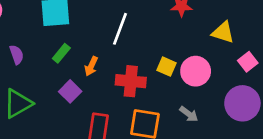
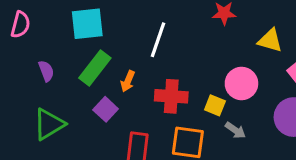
green rectangle: (61, 53) -> (95, 68), size x1.6
yellow square: (167, 67) -> (215, 105), moved

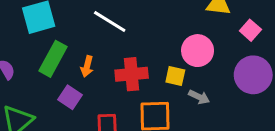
white line: (158, 40) -> (110, 21), turned -68

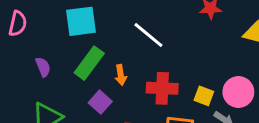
pink circle: (198, 51) -> (238, 92), moved
orange arrow: (87, 66) -> (121, 75), turned -30

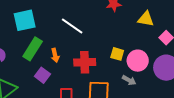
yellow square: (204, 96) -> (117, 54), moved

